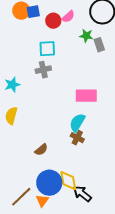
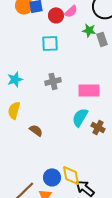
gray cross: (43, 70) -> (53, 81), moved
brown cross: (77, 138) -> (98, 127), moved
brown semicircle: (41, 150) -> (36, 130), moved, turned -104
blue circle: (49, 183) -> (52, 177), size x0.7

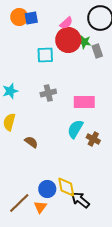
red circle: (56, 15) -> (68, 40), moved, size x1.6

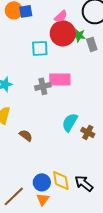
pink rectangle: (84, 102) -> (60, 79), moved
black arrow: (80, 200) -> (84, 183), moved
orange triangle: (40, 207) -> (43, 199), moved

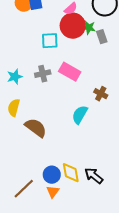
pink rectangle: (60, 79) -> (70, 72), turned 30
gray cross: (43, 86) -> (43, 74), moved
brown cross: (88, 132) -> (101, 94), moved
brown semicircle: (26, 135) -> (36, 128), size x1.6

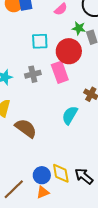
red circle: (73, 26) -> (69, 51), moved
pink rectangle: (70, 72) -> (60, 72), turned 40
orange triangle: (53, 192) -> (43, 192), turned 32

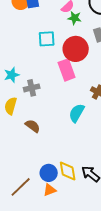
green star: (79, 28) -> (75, 18), moved
gray cross: (33, 74) -> (32, 88), moved
brown semicircle: (26, 128) -> (33, 126), size x0.7

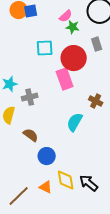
blue circle: (49, 173) -> (47, 156), moved
orange triangle: (50, 190) -> (46, 187), moved, turned 48

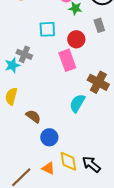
red circle: (74, 58) -> (76, 39), size x0.7
gray cross: (30, 97) -> (24, 54), moved, turned 35
brown cross: (96, 101) -> (98, 82), size x1.5

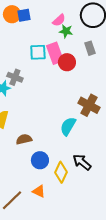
pink rectangle: (67, 60) -> (55, 53), moved
brown semicircle: (33, 116) -> (24, 139), turned -49
yellow diamond: (68, 161) -> (61, 172), moved, turned 35
black arrow: (91, 164) -> (82, 162), moved

